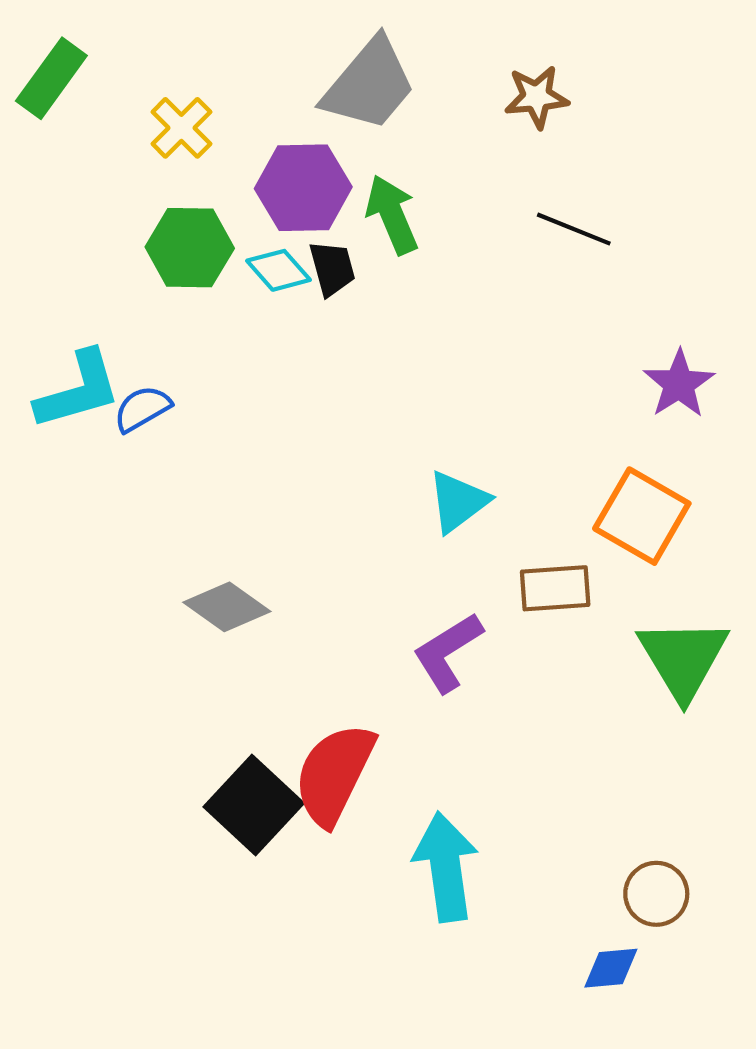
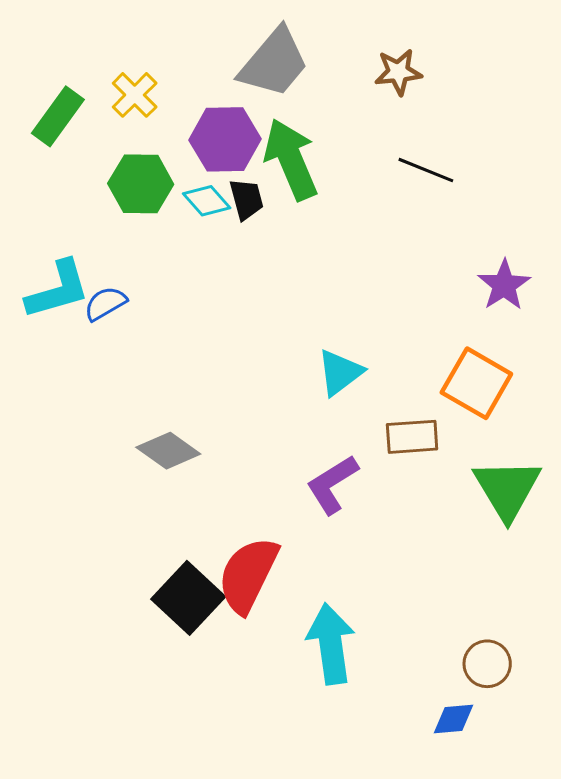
green rectangle: (51, 78) -> (58, 116), moved
green arrow: (392, 215) -> (291, 159), size x1.4

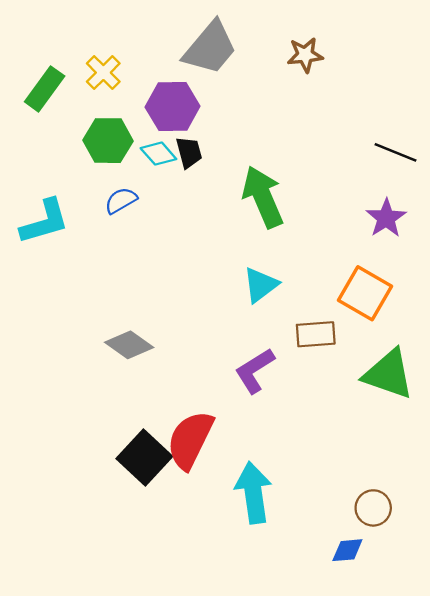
green arrow: (291, 159) -> (263, 197), moved
black line: (426, 170) -> (395, 152), moved
blue semicircle: (105, 303) -> (121, 200), moved
green triangle: (507, 489) -> (388, 374), turned -40

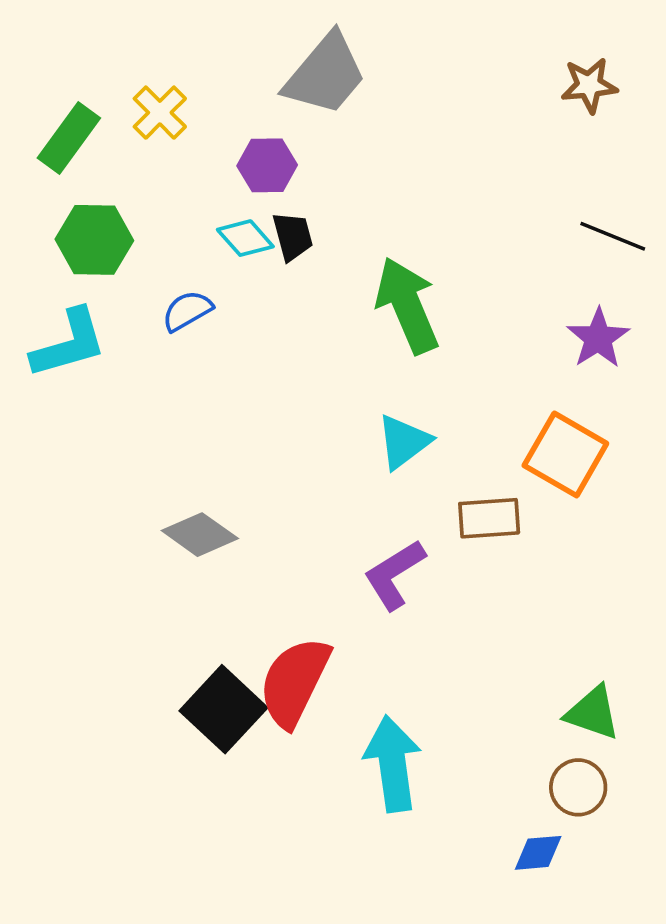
brown star: (305, 55) -> (589, 85), moved
purple hexagon: (173, 107) -> (267, 165), size x0.7
green hexagon: (108, 141) -> (94, 240), moved
green triangle: (388, 374) -> (593, 713), moved, size x0.7

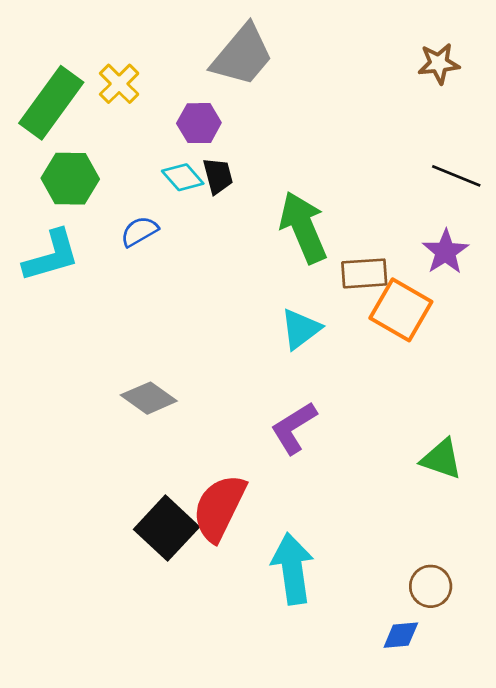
green rectangle: (69, 138) -> (51, 103), size x1.4
orange square: (565, 455) -> (401, 310), moved
brown rectangle: (489, 518) -> (364, 273), moved
green triangle: (593, 713) -> (441, 459), moved

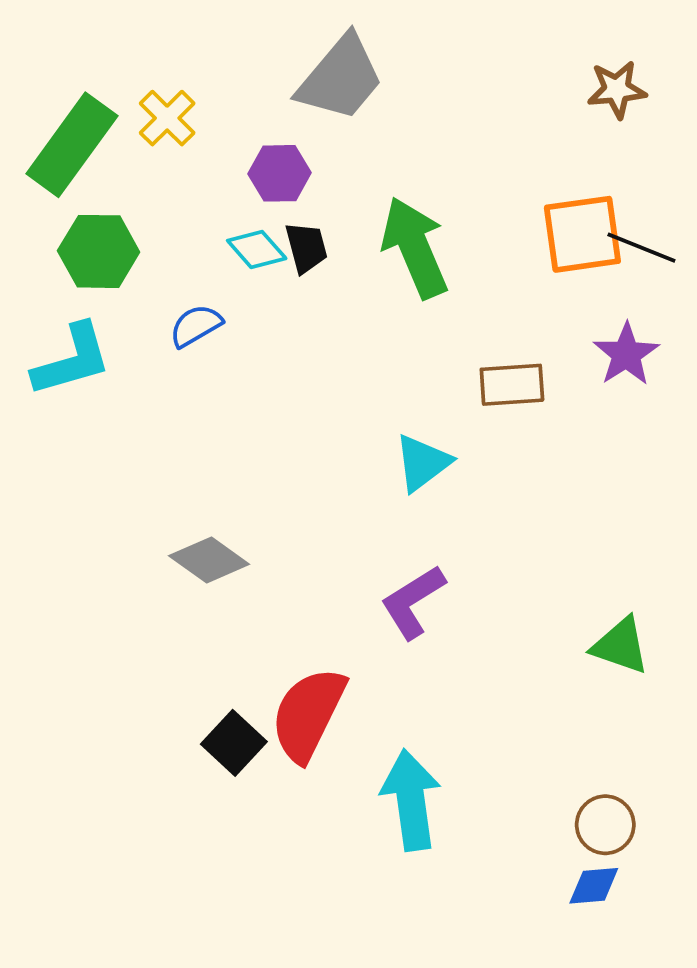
green arrow: (303, 227) -> (415, 248), moved
orange square: (401, 310) -> (582, 234), moved, turned -38
black square: (166, 528) -> (234, 743), size x0.7
blue diamond: (401, 635) -> (594, 886), moved

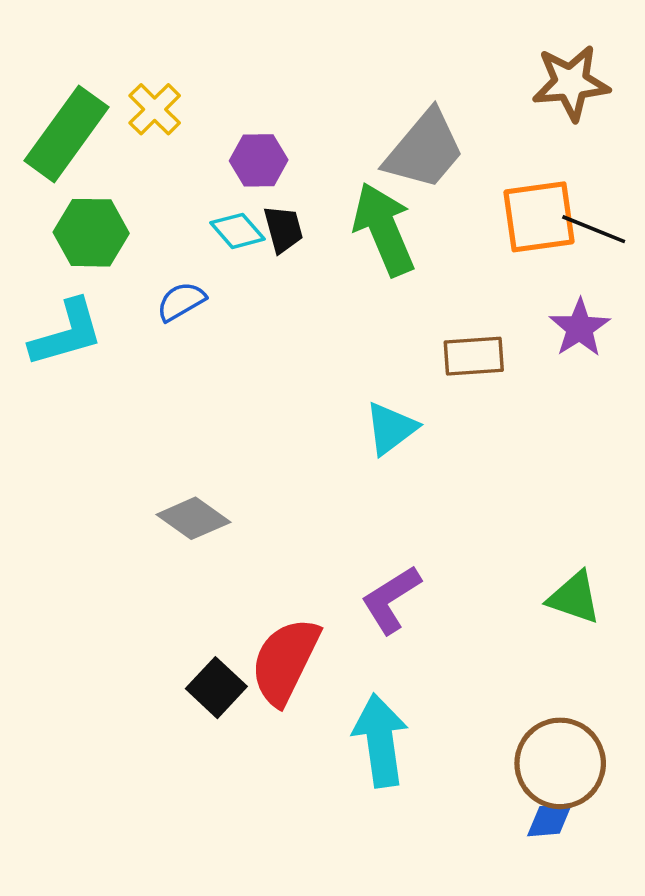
gray trapezoid: (340, 78) -> (424, 150), moved
brown star: (617, 89) -> (571, 83), size x1.4
purple L-shape: (413, 602) -> (391, 599), moved
brown circle: (605, 825) -> (560, 763), size x1.6

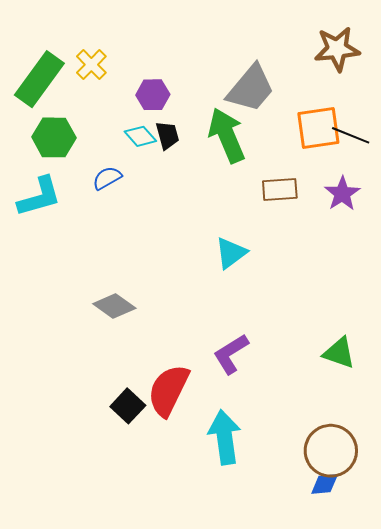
brown rectangle: (474, 356) -> (280, 189), moved

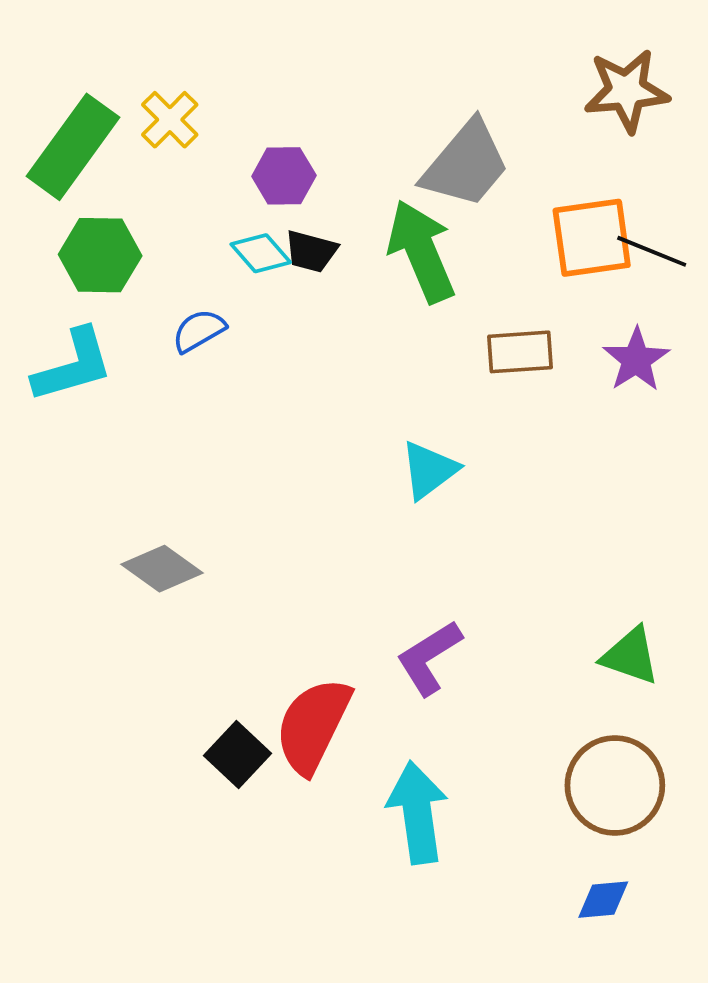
black trapezoid: (167, 135) -> (311, 251), turned 120
gray diamond: (114, 306) -> (162, 569), moved
brown circle: (331, 451) -> (615, 785), moved

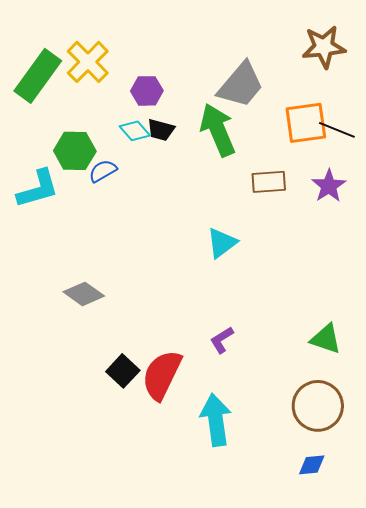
yellow cross: (170, 120) -> (88, 62), size x1.4
green hexagon: (100, 255) -> (75, 151), moved
purple L-shape: (429, 658) -> (222, 340), size x0.7
black square: (237, 754) -> (123, 371), moved

